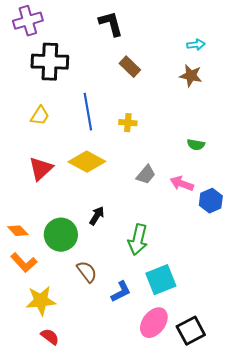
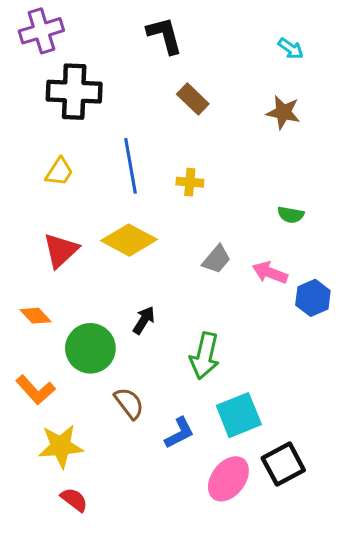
cyan arrow: (196, 45) -> (291, 49), moved, turned 42
orange diamond: (18, 231) -> (36, 316), moved
black square: (191, 331) -> (283, 464), moved

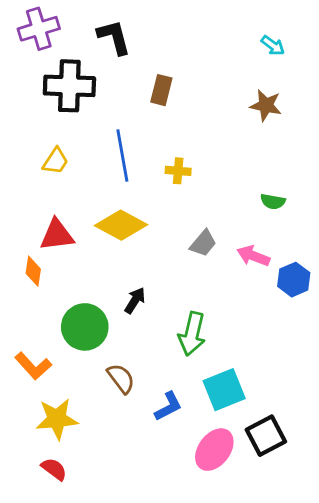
black L-shape: (165, 35) -> (114, 37), moved
brown rectangle: (193, 99) -> (161, 90), moved, turned 60
red triangle: (61, 250) -> (57, 235), turned 36
orange diamond: (36, 316) -> (33, 271), moved, turned 52
red semicircle: (74, 500) -> (54, 469), moved

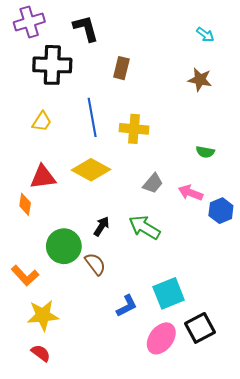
yellow cross: (178, 171) -> (134, 129), size x1.5
green arrow: (192, 334) -> (144, 227), moved, turned 108
brown semicircle: (121, 378) -> (95, 264), moved

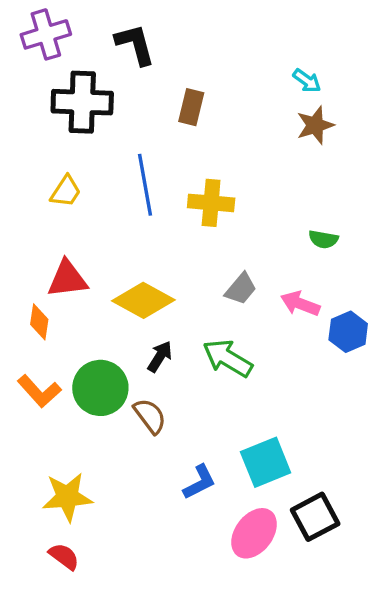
cyan arrow: (205, 35) -> (307, 81), moved
brown star: (200, 80) -> (315, 125), turned -30
yellow diamond: (91, 170) -> (143, 300), moved
orange L-shape: (25, 276) -> (39, 391), moved

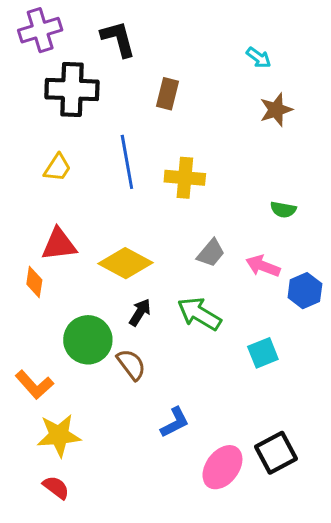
cyan arrow: (307, 81) -> (259, 58), moved
orange L-shape: (39, 391) -> (34, 385), moved
cyan square: (266, 462) -> (263, 353), moved, size x0.7

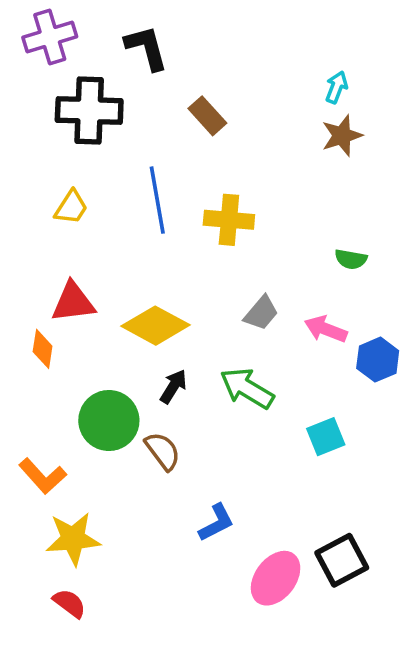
cyan arrow: (259, 58) -> (336, 87), moved, turned -105
brown rectangle: (167, 94) -> (207, 116), turned -56

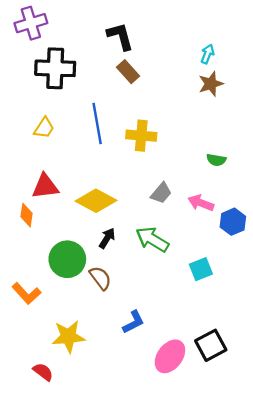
black L-shape: (147, 48) -> (120, 36), moved
yellow star: (73, 539) -> (68, 336), moved

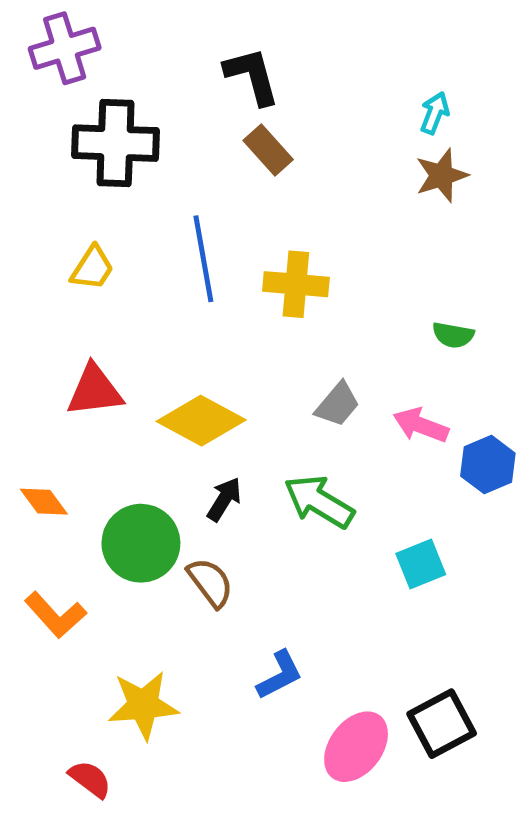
orange diamond: (26, 215) -> (44, 502), moved, turned -45

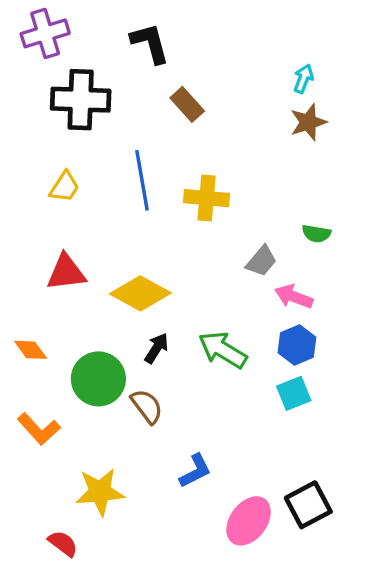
black L-shape: (252, 76) -> (150, 43), moved
gray trapezoid: (338, 404) -> (261, 261), moved
blue hexagon: (488, 465) -> (297, 345), moved

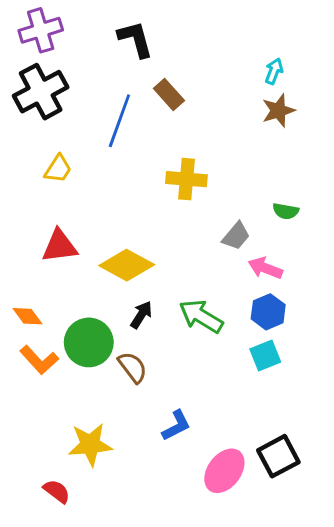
black cross: (81, 100) -> (41, 92), moved, turned -30
blue line: (142, 180) -> (119, 121), moved, turned 30
orange L-shape: (39, 429) -> (39, 360), moved

